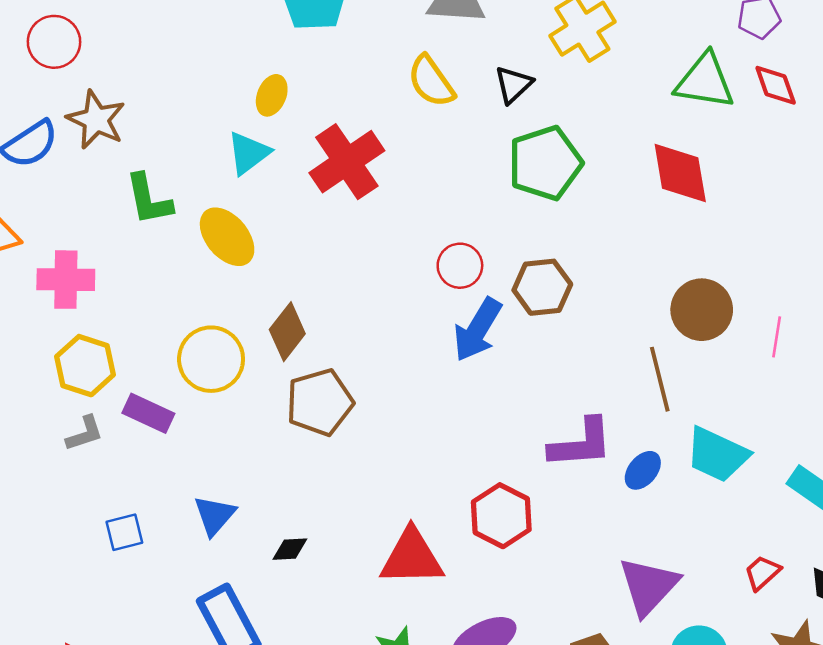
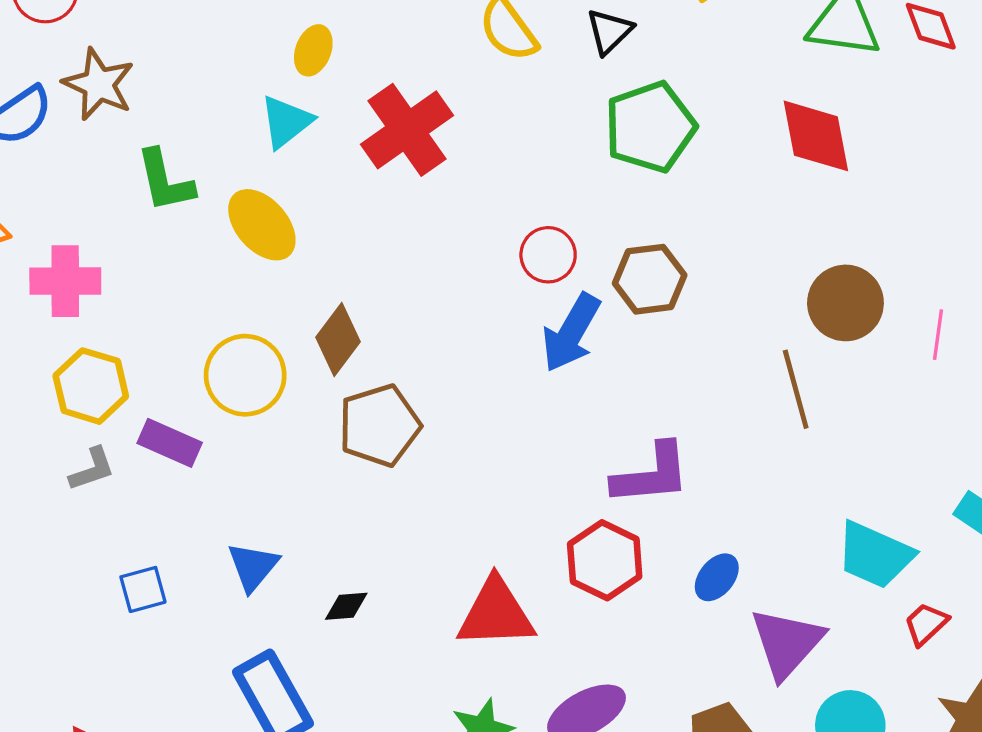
purple L-shape: (581, 443) -> (651, 474), moved
cyan trapezoid: (717, 455) -> (875, 555), moved
blue ellipse: (643, 470) -> (717, 577), moved

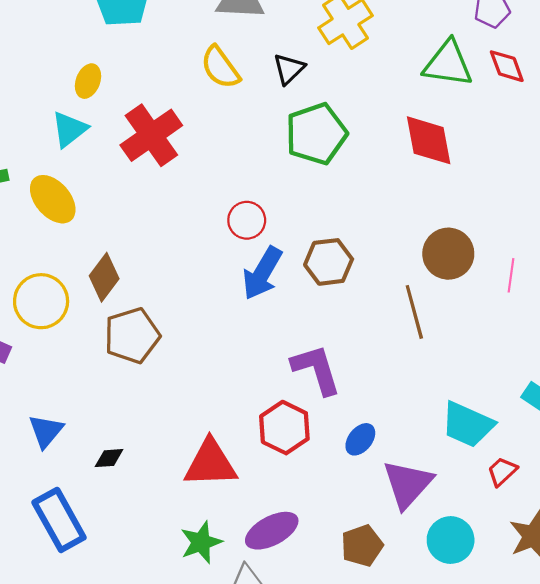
brown hexagon: (650, 279) -> (329, 262), moved
purple L-shape: (651, 474) -> (316, 369), turned -102

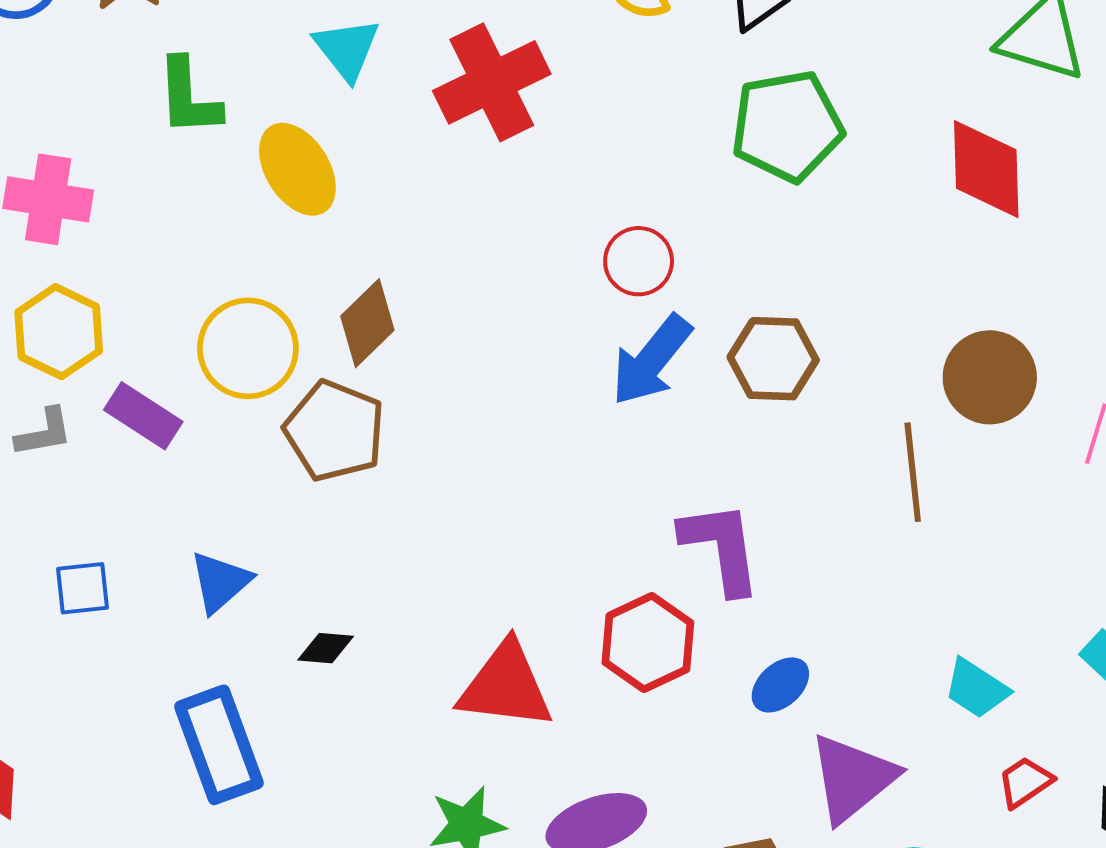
cyan triangle: (69, 129) -> (347, 49), turned -39
brown pentagon: (132, 336) -> (335, 431), moved, turned 30
cyan trapezoid: (468, 425) -> (976, 688), size x0.7

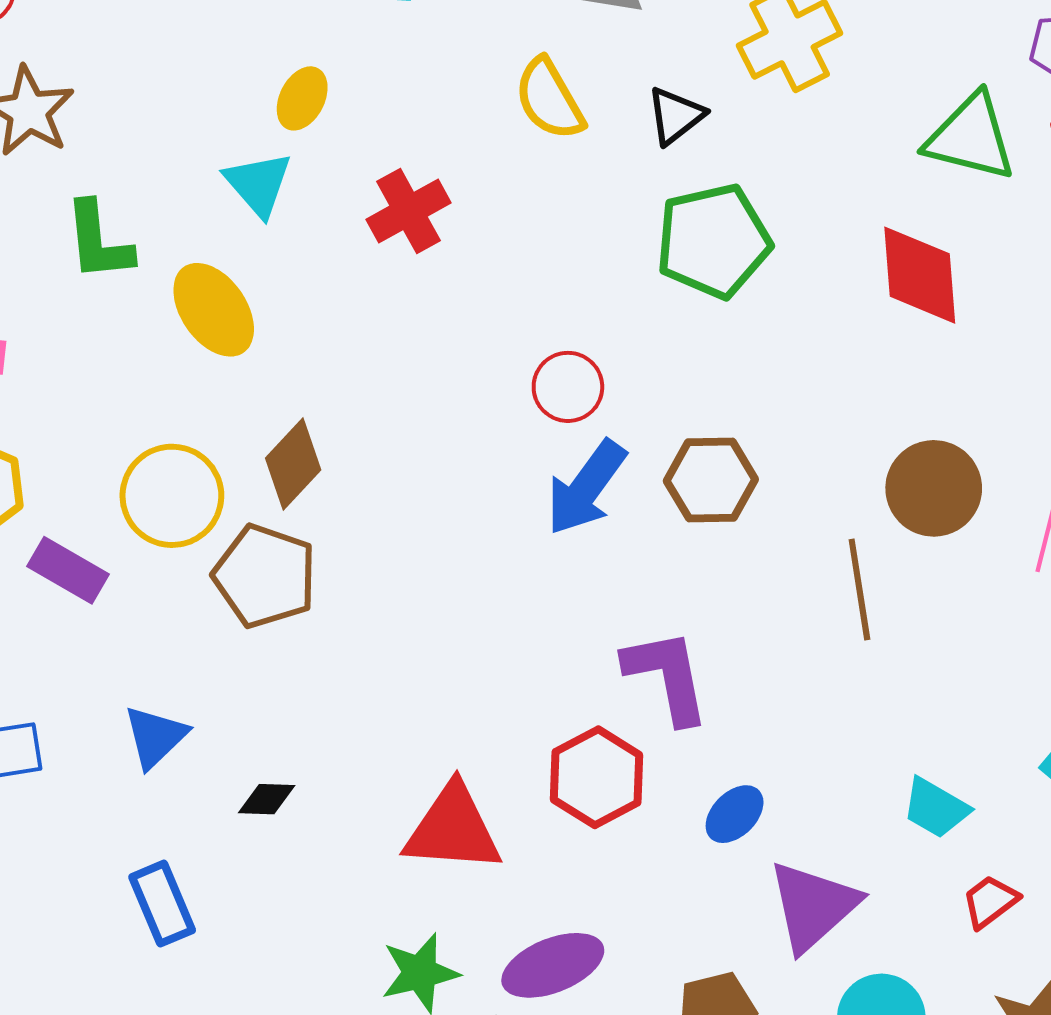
red cross: (492, 82) -> (409, 211), size x0.7
blue rectangle: (219, 745) -> (162, 904), size x0.7

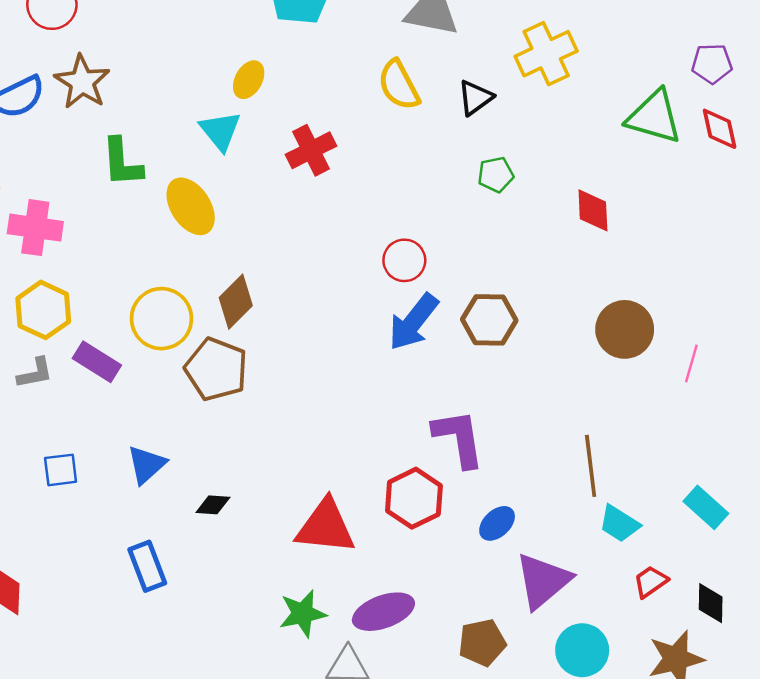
green pentagon: (713, 241) -> (496, 175), size x0.5
red diamond: (920, 275) -> (593, 210), moved, size x0.7
brown line: (859, 589) -> (591, 466), moved

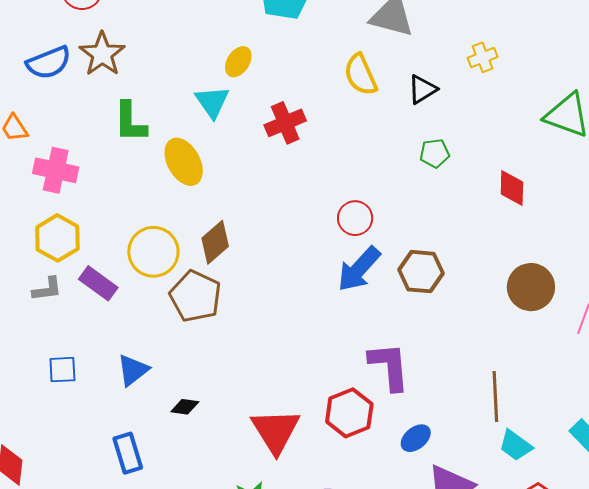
yellow cross: (546, 54) -> (483, 57), size x0.6
red triangle: (326, 527) -> (276, 431), turned 48

